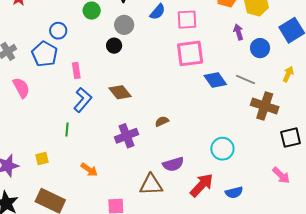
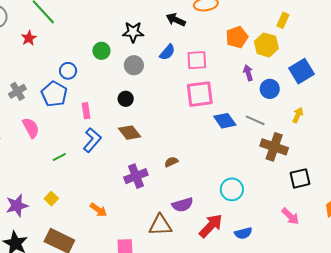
black circle: (114, 46) -> (126, 99), moved
green line: (67, 129) -> (59, 157), moved, turned 56
yellow square: (42, 158) -> (51, 199), turned -32

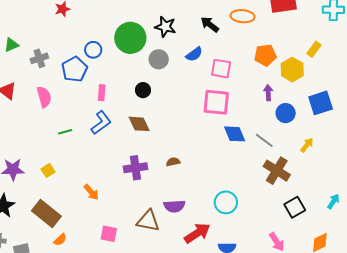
green circle: (101, 51) -> (130, 38), size x1.8
black square: (300, 178) -> (295, 207), turned -30

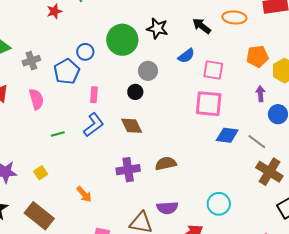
gray circle: (159, 59) -> (148, 71), moved
blue diamond: (235, 134) -> (227, 135), turned -60
brown semicircle: (173, 162) -> (166, 164), size x1.5

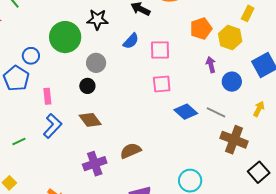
pink square: (209, 104) -> (162, 84), size x0.7
blue diamond: (227, 135) -> (186, 112), turned 45

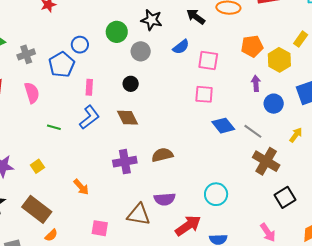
green circle: (65, 37) -> (117, 32), size x0.7
gray circle: (96, 63) -> (141, 51), moved
green line: (19, 142) -> (54, 127), turned 32

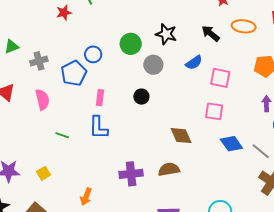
blue L-shape: (89, 117) -> (98, 128), turned 125
brown diamond: (128, 118) -> (181, 136), moved
orange arrow: (81, 187) -> (86, 197), turned 60

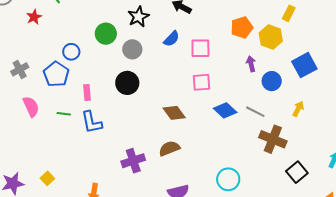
black star: (166, 34) -> (138, 17), turned -30
black circle: (141, 97) -> (127, 83), size x1.5
green line: (62, 135) -> (64, 114), moved

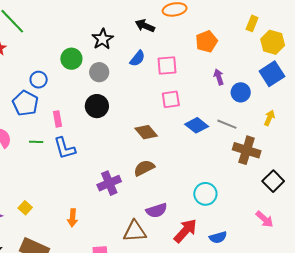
yellow hexagon: (271, 37) -> (273, 42), moved

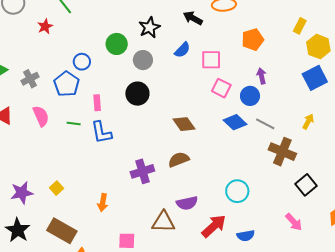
blue circle: (241, 92) -> (250, 96), moved
pink square: (171, 99) -> (221, 88), moved, turned 30

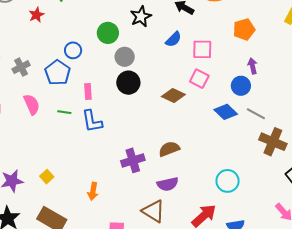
gray circle: (143, 60) -> (125, 57), moved
pink square: (221, 88) -> (199, 79), moved
brown diamond: (184, 124) -> (173, 95), moved, turned -30
purple semicircle: (187, 203) -> (168, 184), moved
brown triangle: (163, 222) -> (153, 211), turned 30

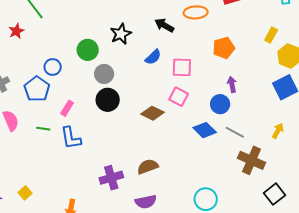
pink rectangle: (88, 91) -> (67, 108), turned 35

